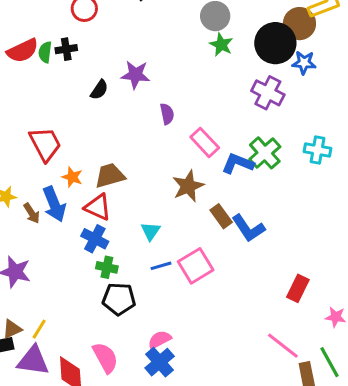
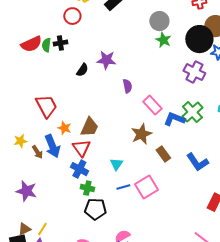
brown trapezoid: (110, 176) -> (89, 127), turned 130
red triangle: (98, 207) -> (81, 148), turned 30
blue L-shape: (248, 228) -> (197, 162), moved

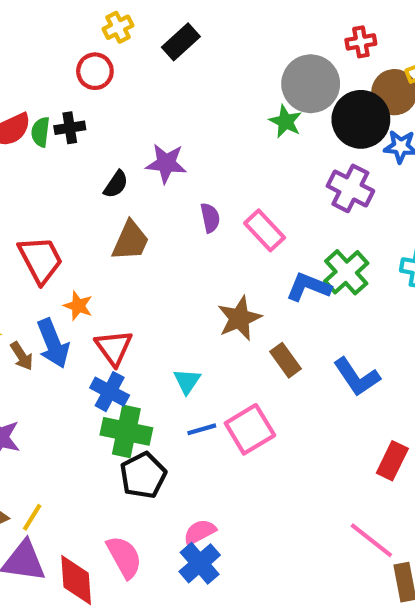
gray circle: (159, 21) -> (311, 84), moved, size x1.4
pink rectangle: (152, 105) -> (265, 230), moved
brown trapezoid: (89, 127) -> (131, 241), moved
green cross: (87, 188) -> (126, 431), size x1.6
black pentagon: (95, 209) -> (143, 475), turned -30

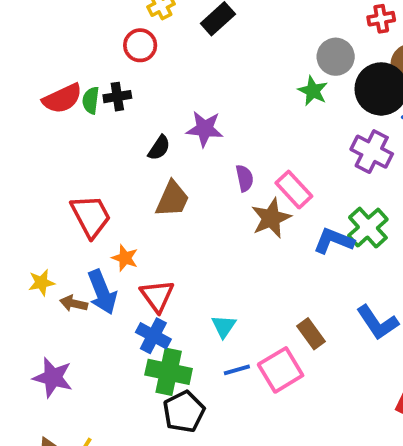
gray circle: (311, 84) -> (336, 57), size x0.7
brown star: (239, 318) -> (271, 218), moved
brown arrow: (22, 356) -> (74, 303), turned 136
brown rectangle: (286, 360) -> (311, 334), moved

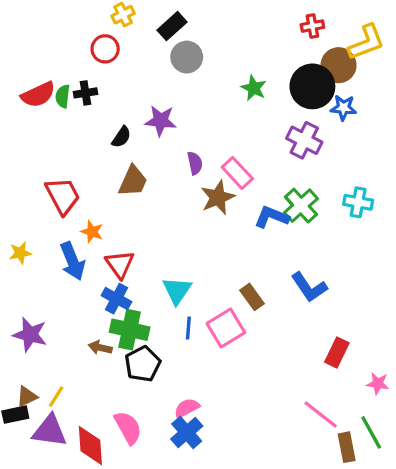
gray circle: (336, 57) -> (187, 57), moved
brown arrow: (74, 303) -> (100, 348), moved
cyan triangle: (224, 326) -> (177, 290), size x1.4
blue line: (237, 370) -> (188, 328), turned -70

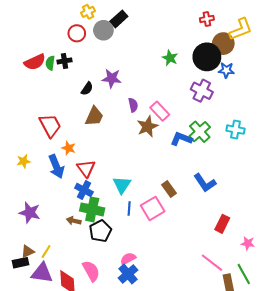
gray circle: (187, 57) -> (103, 30), moved

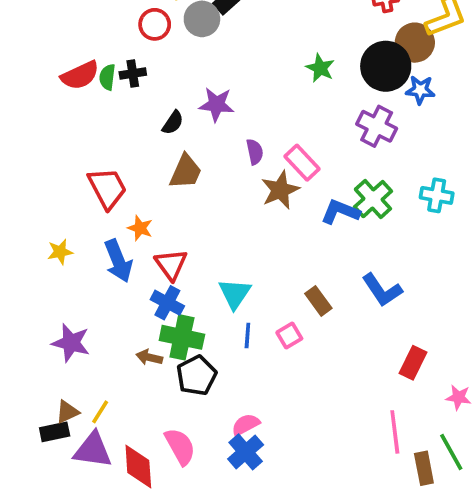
pink square: (153, 208) -> (289, 335), size x0.6
pink line: (212, 263) -> (395, 432), turned 45

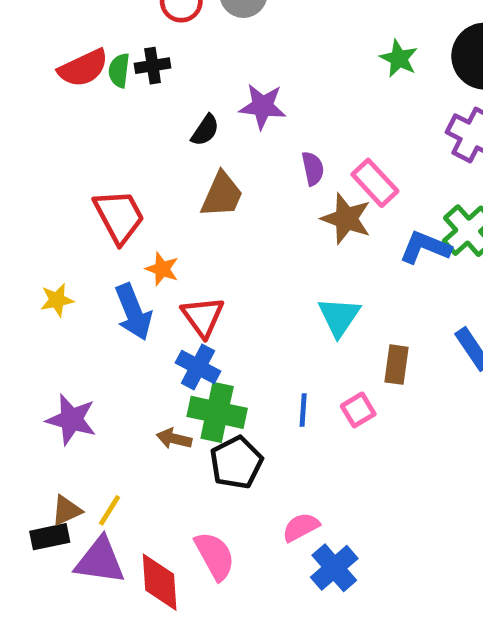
brown star: (280, 190) -> (346, 219), turned -30
cyan triangle: (235, 294) -> (339, 317), moved
brown rectangle: (318, 301) -> (396, 365), turned 44
blue cross: (246, 452) -> (334, 568), moved

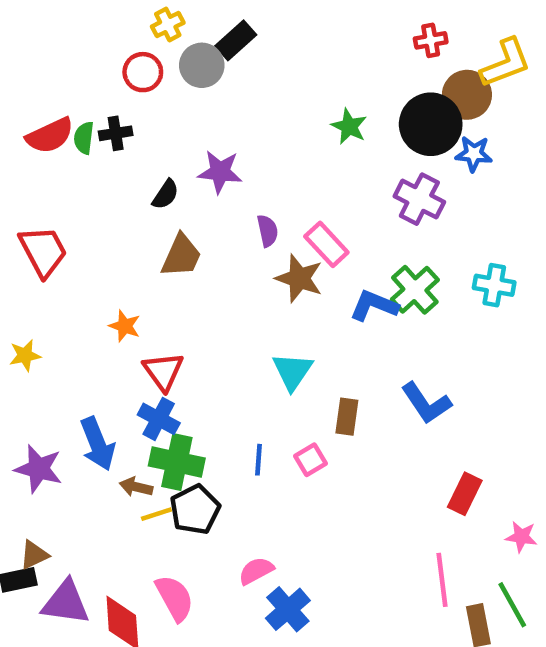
red trapezoid: (119, 216) -> (43, 251), moved
blue arrow: (133, 312) -> (97, 444), moved
yellow line: (110, 510) -> (156, 514), moved, turned 40

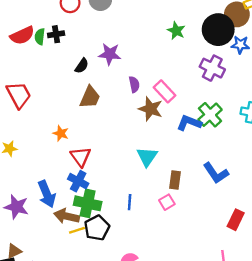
pink square: (311, 460) -> (167, 202), moved
brown arrow: (136, 487) -> (67, 216), size x1.5

